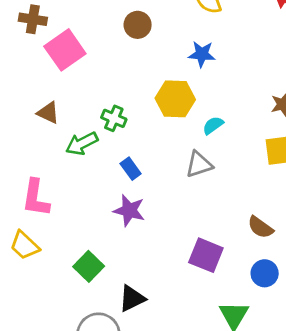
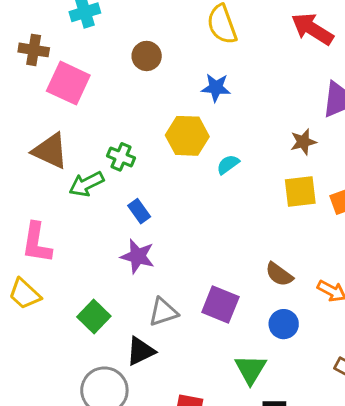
pink square: (65, 50) -> (68, 83), turned -30
brown triangle: (48, 113) -> (50, 151), size x1.5
gray triangle: (199, 164) -> (163, 312), moved

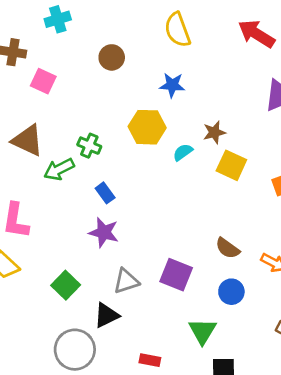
pink square: (68, 83) -> (43, 81), size x0.7
brown star: (303, 142) -> (214, 132), moved
yellow square: (300, 192) -> (231, 165), moved, turned 32

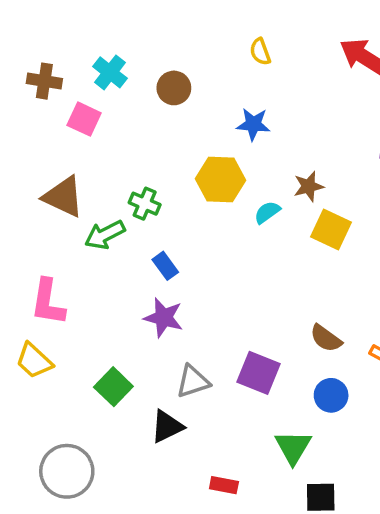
cyan cross: (58, 19) -> (110, 72), moved, turned -35
yellow semicircle: (177, 30) -> (260, 52), size x0.6
gray circle: (75, 350) -> (67, 471), moved

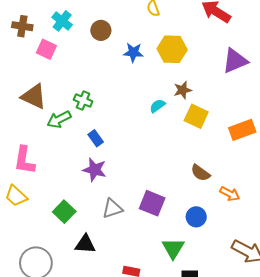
blue star: (253, 124) -> (133, 52), moved
yellow hexagon: (221, 179) -> (172, 49), moved
brown semicircle: (326, 338) -> (200, 173), moved
black triangle: (167, 426) -> (85, 244), moved, turned 30

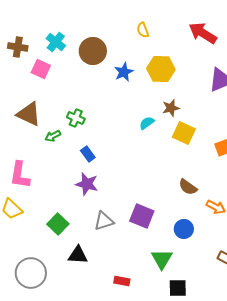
brown circle: (101, 30) -> (93, 51), size x1.4
blue star: (133, 52) -> (124, 72), turned -30
green arrow: (59, 119) -> (53, 136), size x0.7

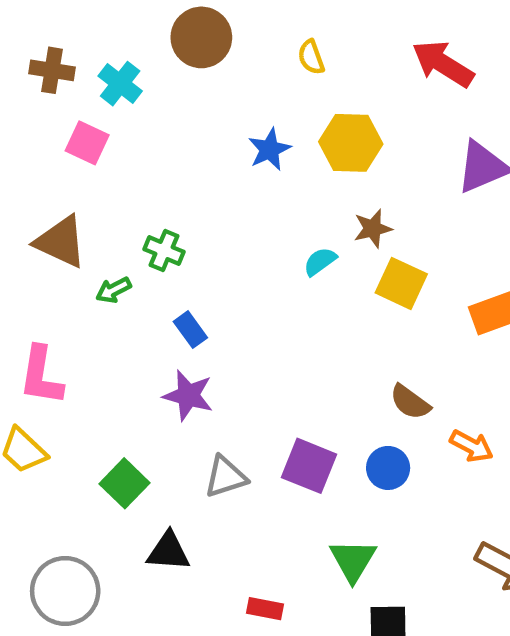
brown cross: (18, 47) -> (52, 70), moved
brown circle: (93, 51) -> (201, 37), moved
blue circle: (184, 229) -> (388, 468), moved

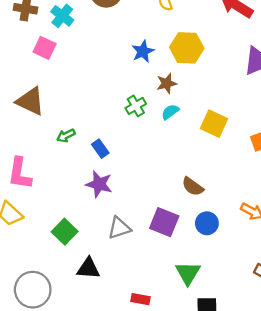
brown star: (373, 229) -> (167, 83), moved
green cross: (164, 250) -> (136, 106), moved, turned 36
green arrow: (113, 290) -> (66, 136), moved
brown semicircle: (410, 402) -> (193, 187), moved

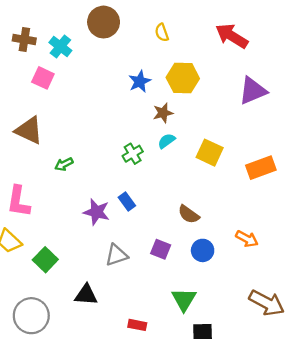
green cross: (136, 106) -> (133, 154), moved
blue rectangle: (100, 149) -> (127, 201), moved
purple square: (164, 222) -> (161, 249), size x0.7
green square: (65, 232) -> (45, 260), moved

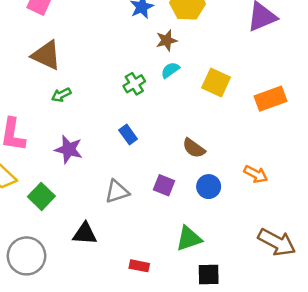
brown triangle: (29, 130) -> (46, 55), moved
purple star: (97, 212) -> (69, 149), moved
green triangle: (184, 299) -> (189, 239), turned 40

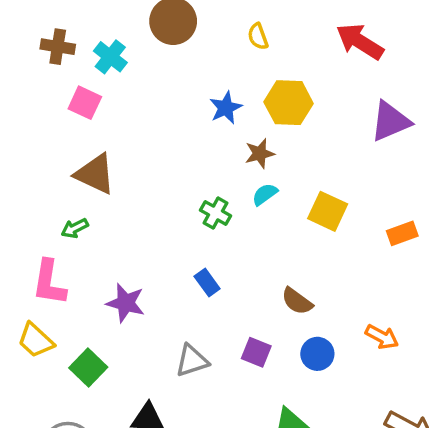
green cross: (134, 84) -> (216, 213), turned -30
green arrow: (61, 95) -> (75, 228), moved
orange rectangle: (271, 99) -> (402, 233), size x0.7

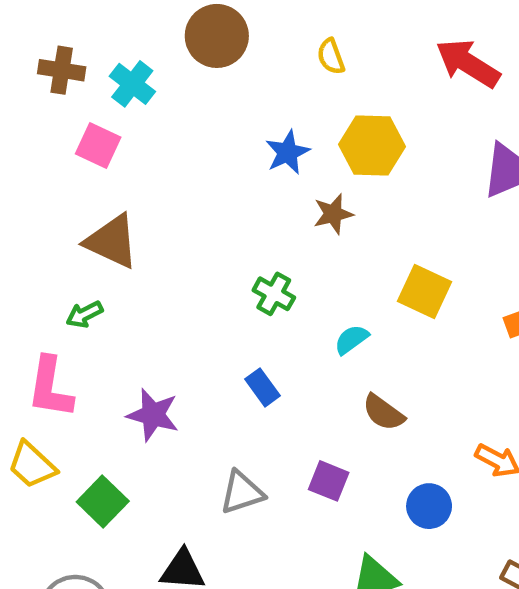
cyan semicircle: (265, 194) -> (351, 339), moved
blue circle: (317, 354) -> (429, 506), moved

